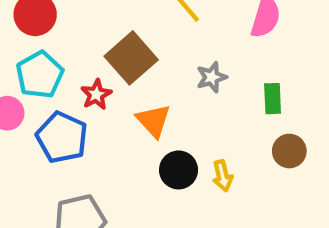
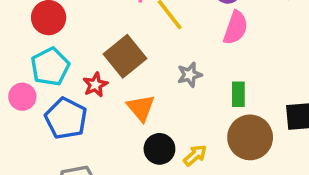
brown circle: (289, 151) -> (250, 137), size x1.6
yellow arrow: (223, 176) -> (195, 155), turned -120

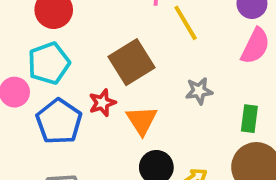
red star: (95, 85) -> (102, 103), moved

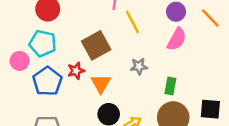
cyan pentagon: (49, 63) -> (43, 43), turned 30

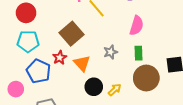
pink semicircle: (177, 39) -> (136, 26), moved
pink circle: (20, 61) -> (16, 89), moved
gray star: (139, 66) -> (111, 52), moved

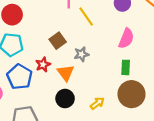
brown square: (71, 34) -> (58, 41), size x0.7
gray star: (111, 52) -> (81, 54), moved
black circle: (94, 87) -> (65, 99), moved

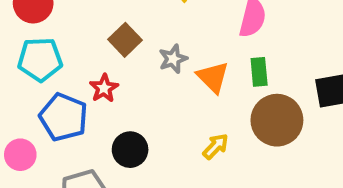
orange triangle: (66, 73) -> (213, 77), moved
black circle: (65, 99) -> (130, 150), moved

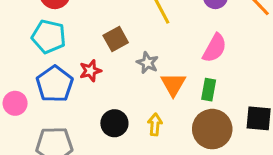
gray star: (173, 59) -> (147, 63), turned 30
yellow arrow: (216, 146) -> (155, 124), moved, turned -55
black circle: (130, 150) -> (114, 123), moved

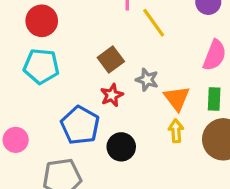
red star: (90, 71) -> (112, 95), moved
blue pentagon: (55, 84) -> (80, 125), moved
yellow arrow: (155, 124) -> (176, 131), moved

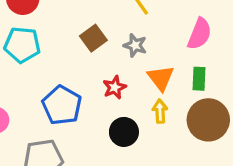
gray star: (147, 80) -> (135, 45), moved
red star: (112, 95) -> (115, 87), moved
black circle: (121, 147) -> (124, 132), moved

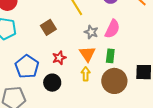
gray star: (135, 45) -> (91, 32), moved
black circle: (124, 132) -> (52, 83), moved

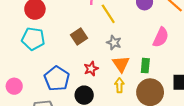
pink semicircle: (112, 29) -> (161, 37), moved
gray star: (91, 32) -> (114, 43), moved

